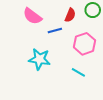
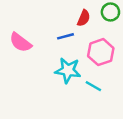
pink semicircle: (32, 16) -> (20, 42), moved
cyan star: (40, 59) -> (68, 70), moved

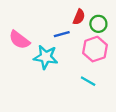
green circle: (110, 12) -> (98, 24), moved
cyan star: (68, 70) -> (46, 57), moved

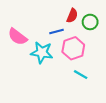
pink hexagon: (95, 49) -> (73, 48), moved

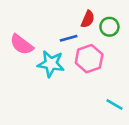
cyan line: (81, 75) -> (115, 104), moved

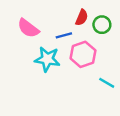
pink semicircle: (22, 45) -> (28, 28), moved
cyan line: (115, 104) -> (107, 83), moved

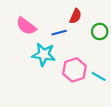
green circle: (102, 25) -> (100, 31), moved
pink hexagon: (83, 54) -> (74, 70), moved

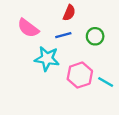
red semicircle: (76, 16) -> (69, 13), moved
green circle: (100, 31) -> (95, 36), moved

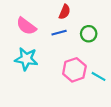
cyan star: (47, 59) -> (26, 59), moved

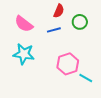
green circle: (89, 34) -> (80, 22), moved
cyan line: (98, 76) -> (86, 78), moved

